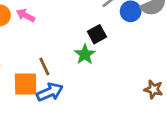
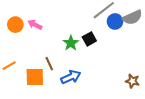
green star: (85, 54) -> (71, 43), moved
blue arrow: (50, 92) -> (71, 77), moved

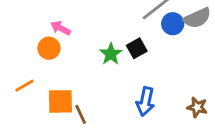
orange circle: (15, 25) -> (49, 48), moved
brown line: (49, 64) -> (81, 114), moved
blue arrow: (71, 77) -> (145, 101), moved, turned 126

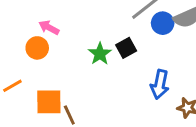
blue arrow: (145, 101) -> (160, 84), moved

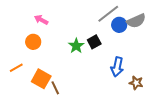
pink arrow: (49, 28) -> (41, 20), moved
orange square: (49, 102) -> (41, 79), turned 30

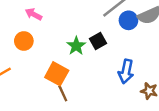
orange square: (41, 79) -> (57, 74), moved
brown line: (55, 88) -> (63, 93), moved

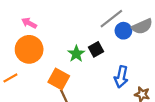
pink arrow: (34, 14) -> (29, 23), moved
orange circle: (24, 41) -> (29, 49), size x1.6

